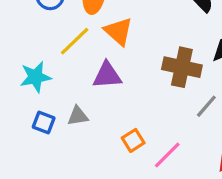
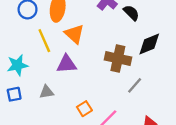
yellow line: (75, 41) -> (44, 41), turned -70
blue square: (44, 123) -> (14, 94), moved, turned -32

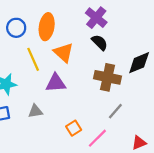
black semicircle: (131, 13) -> (100, 42), moved
gray line: (135, 85) -> (115, 111), moved

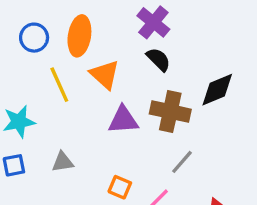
purple triangle: (56, 83) -> (123, 120), moved
orange square: (74, 128) -> (120, 187), turned -35

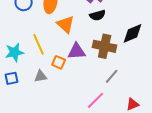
black semicircle: (158, 59) -> (98, 15), turned 119
yellow line: (59, 85) -> (39, 44), moved
orange square: (120, 187) -> (59, 62), moved

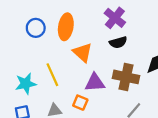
orange square: (59, 62) -> (80, 103), moved

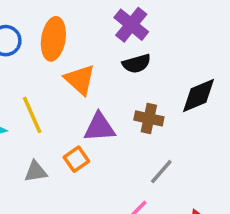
brown cross: (126, 77) -> (149, 118), size x0.7
orange square: (80, 103) -> (76, 159), turned 32

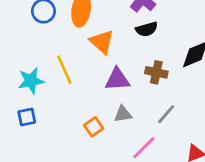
orange square: (76, 159) -> (94, 127), moved
gray triangle: (36, 172) -> (123, 114), moved

